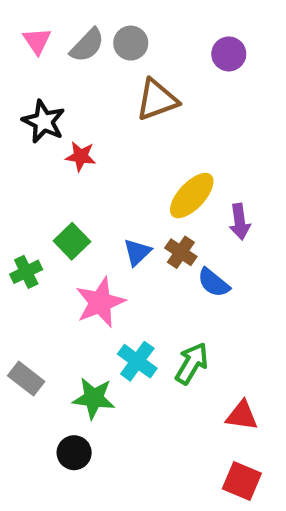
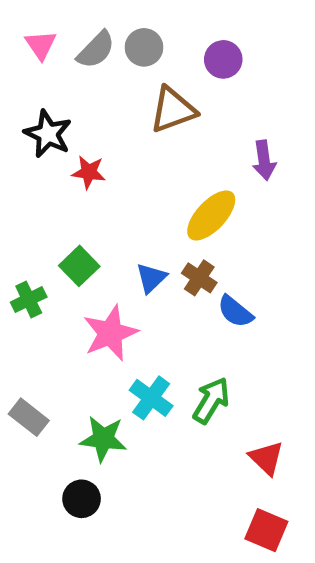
purple circle: (229, 54) -> (223, 59), moved
purple arrow: (240, 222) -> (264, 160), moved
red triangle: (242, 416) -> (266, 458), turned 36

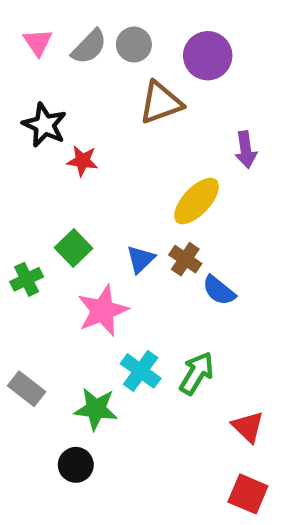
purple circle: (223, 59) -> (208, 56), size x1.4

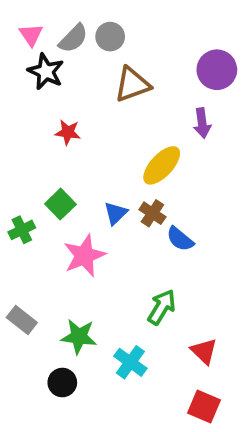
purple circle: (208, 56) -> (217, 70), moved
black star: (44, 125) -> (46, 72), moved
cyan cross: (141, 371) -> (130, 362), moved

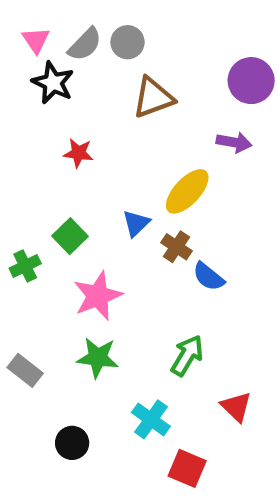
purple arrow: (202, 123) -> (234, 142), turned -72
blue triangle: (116, 213) -> (136, 223), moved
green star: (79, 337) -> (98, 358), moved
red square: (204, 406) -> (187, 468), moved

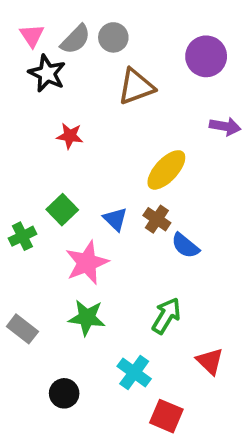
purple circle: (251, 81) -> (206, 56), moved
purple arrow: (234, 142) -> (225, 126), moved
blue triangle: (136, 223) -> (115, 219), moved, turned -32

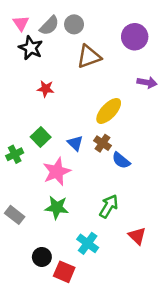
red square: (166, 416) -> (64, 272), moved

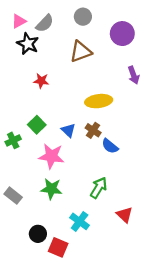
pink triangle: (21, 23) -> (19, 21), turned 35
gray circle: (74, 24) -> (83, 17), moved
purple arrow: (147, 83) -> (134, 75), turned 60
yellow ellipse: (109, 111) -> (99, 101), turned 40
pink star: (57, 172) -> (51, 156), turned 30

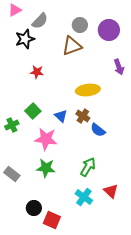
gray circle: (83, 17) -> (80, 25), moved
pink triangle: (19, 21) -> (15, 10), moved
black star: (28, 44) -> (25, 39), turned 30
cyan cross: (80, 221) -> (84, 197), moved

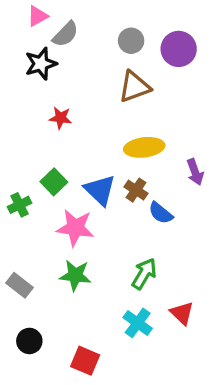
pink triangle: (15, 10) -> (38, 16), moved
brown triangle: (72, 46) -> (134, 87), moved
purple arrow: (119, 67) -> (195, 172), moved
blue triangle: (61, 116) -> (100, 190), size x1.5
black circle: (34, 208) -> (29, 341), moved

